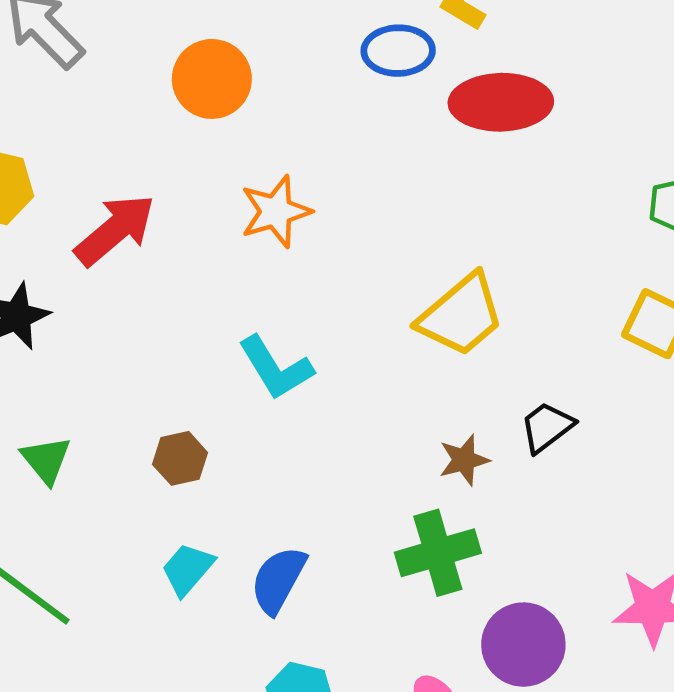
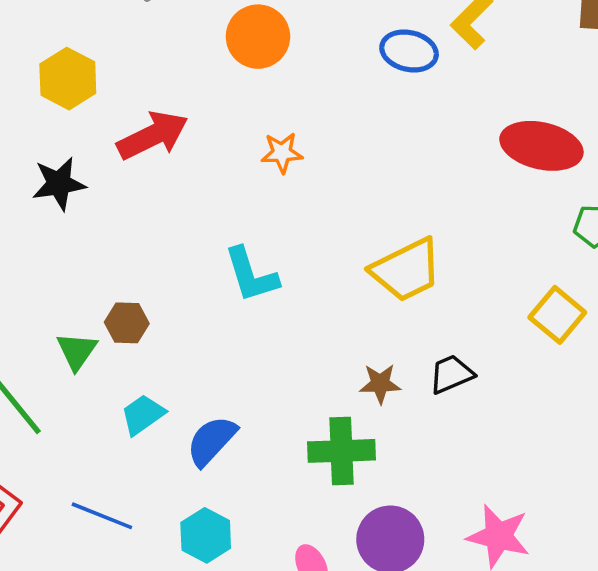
red ellipse: (501, 102) -> (541, 146), moved
orange star: (276, 212) -> (282, 153), size x0.7
brown hexagon: (180, 458) -> (127, 323), moved
green triangle: (46, 460) -> (77, 351), moved

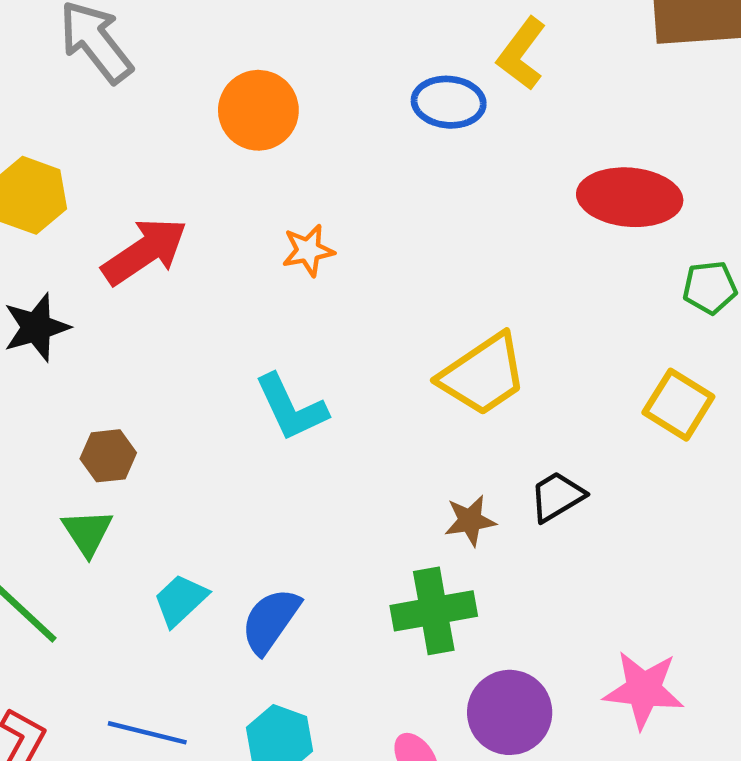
brown hexagon: (127, 323) -> (108, 456), moved

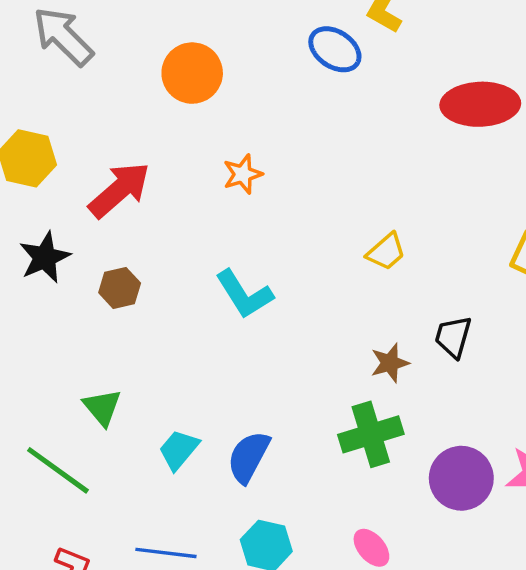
blue ellipse: (449, 102) -> (335, 49), turned 36
yellow trapezoid: (483, 375) -> (386, 252), size x0.6
brown hexagon: (108, 456) -> (120, 288), moved
black trapezoid: (557, 497) -> (453, 337), turned -36
purple circle: (510, 712) -> (461, 478), moved

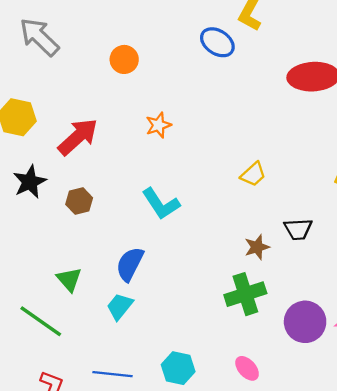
orange circle: (192, 73) -> (124, 59), size x0.7
black trapezoid: (453, 337) -> (298, 229), turned -108
blue semicircle: (249, 457) -> (130, 264), moved

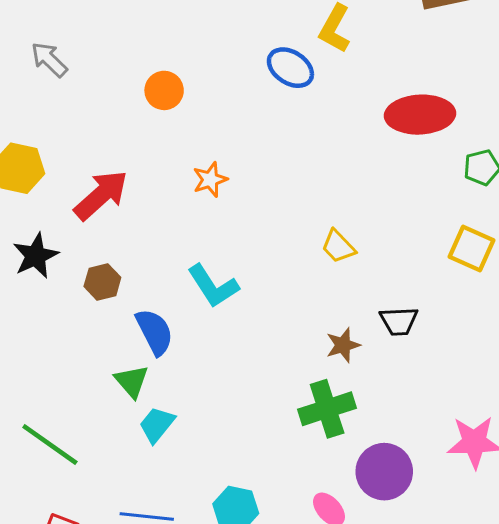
gray arrow: (39, 37) -> (49, 60), size x0.7
yellow trapezoid: (253, 174) -> (338, 247), turned 88
blue semicircle: (130, 264) -> (155, 332), moved, turned 126
green triangle: (69, 279) -> (132, 381), moved
purple circle: (305, 322) -> (384, 472), moved

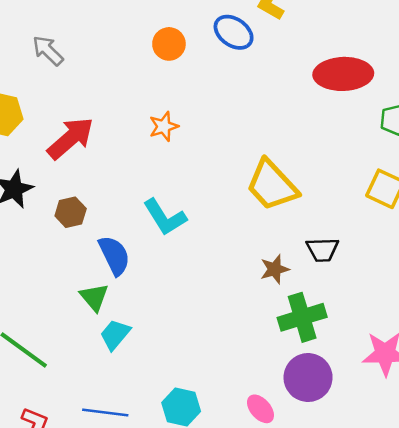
gray arrow: (49, 60) -> (48, 51), moved
orange circle: (164, 90) -> (169, 44), moved
yellow trapezoid: (338, 247) -> (272, 185), size x1.8
green cross: (327, 409) -> (302, 317), moved

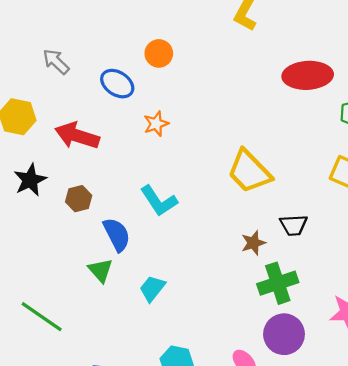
blue ellipse: (234, 32) -> (117, 84), moved
red arrow: (71, 138) -> (77, 136), turned -120
cyan trapezoid: (115, 335) -> (152, 288), moved

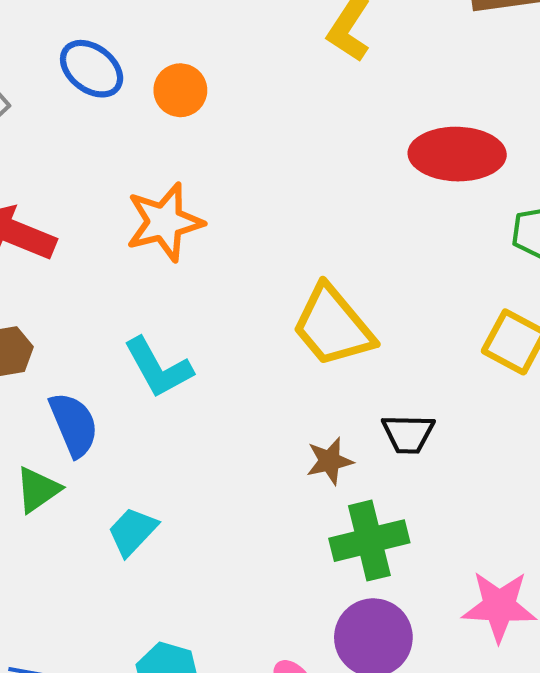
blue ellipse: (117, 84) -> (92, 69), moved
orange star: (156, 124) -> (164, 222), size x1.6
green triangle: (101, 270) -> (38, 490), turned 32

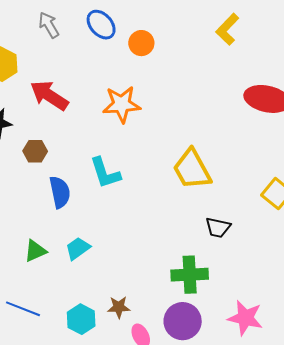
brown star: (330, 461) -> (119, 307), moved
green triangle: (38, 490) -> (35, 251), moved

